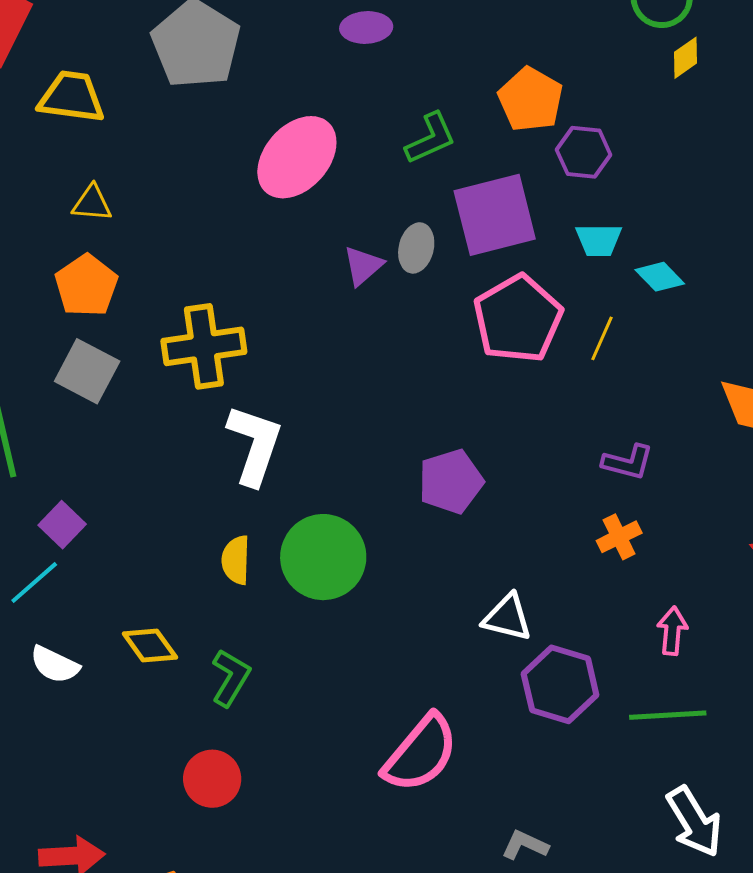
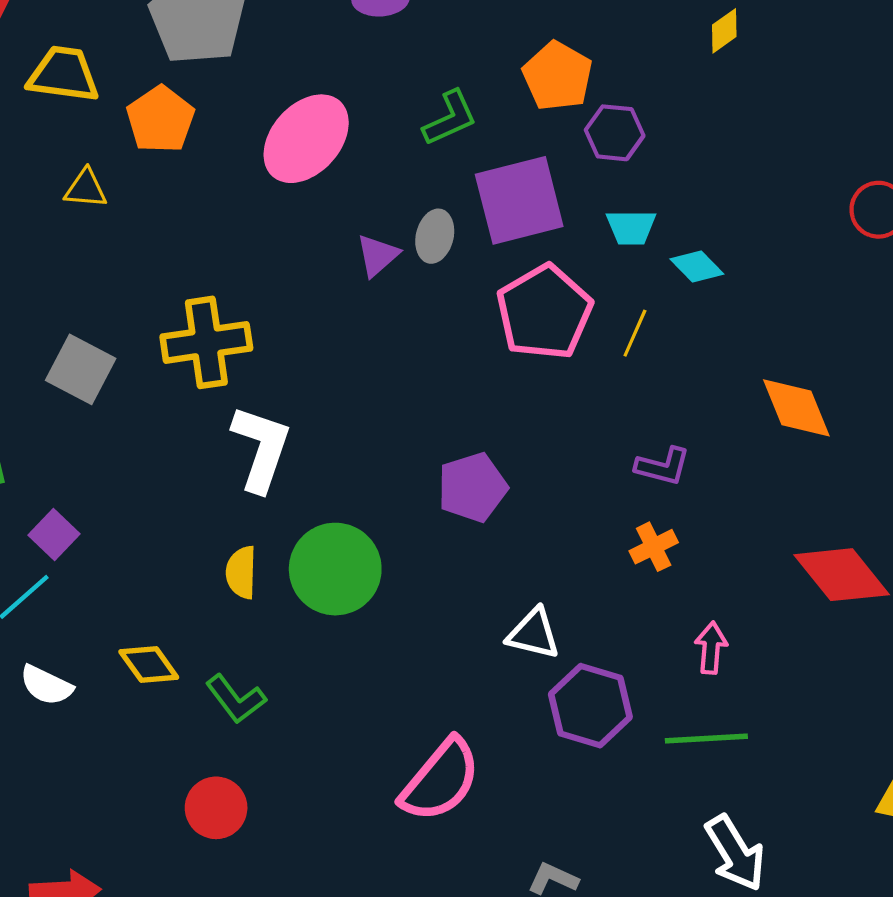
orange pentagon: (86, 286) -> (160, 119), moved
green L-shape: (231, 678) -> (236, 699), turned 112

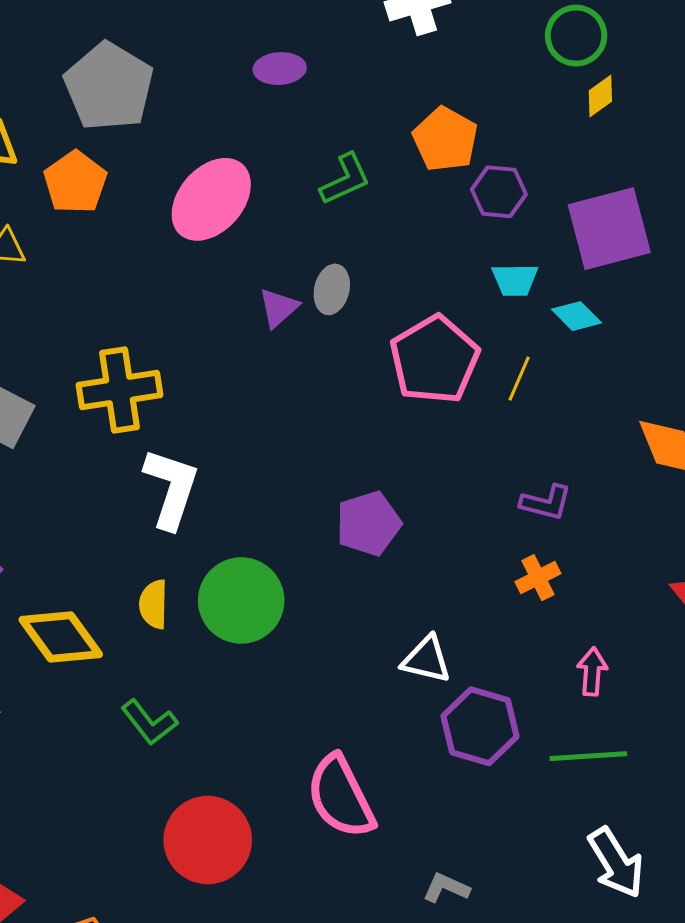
purple square: (519, 200) -> (609, 229), moved
yellow diamond: (149, 665) -> (61, 637), moved, size x1.5
pink semicircle: (440, 780) -> (341, 797), turned 114
red circle: (216, 808) -> (208, 840), moved, size x1.5

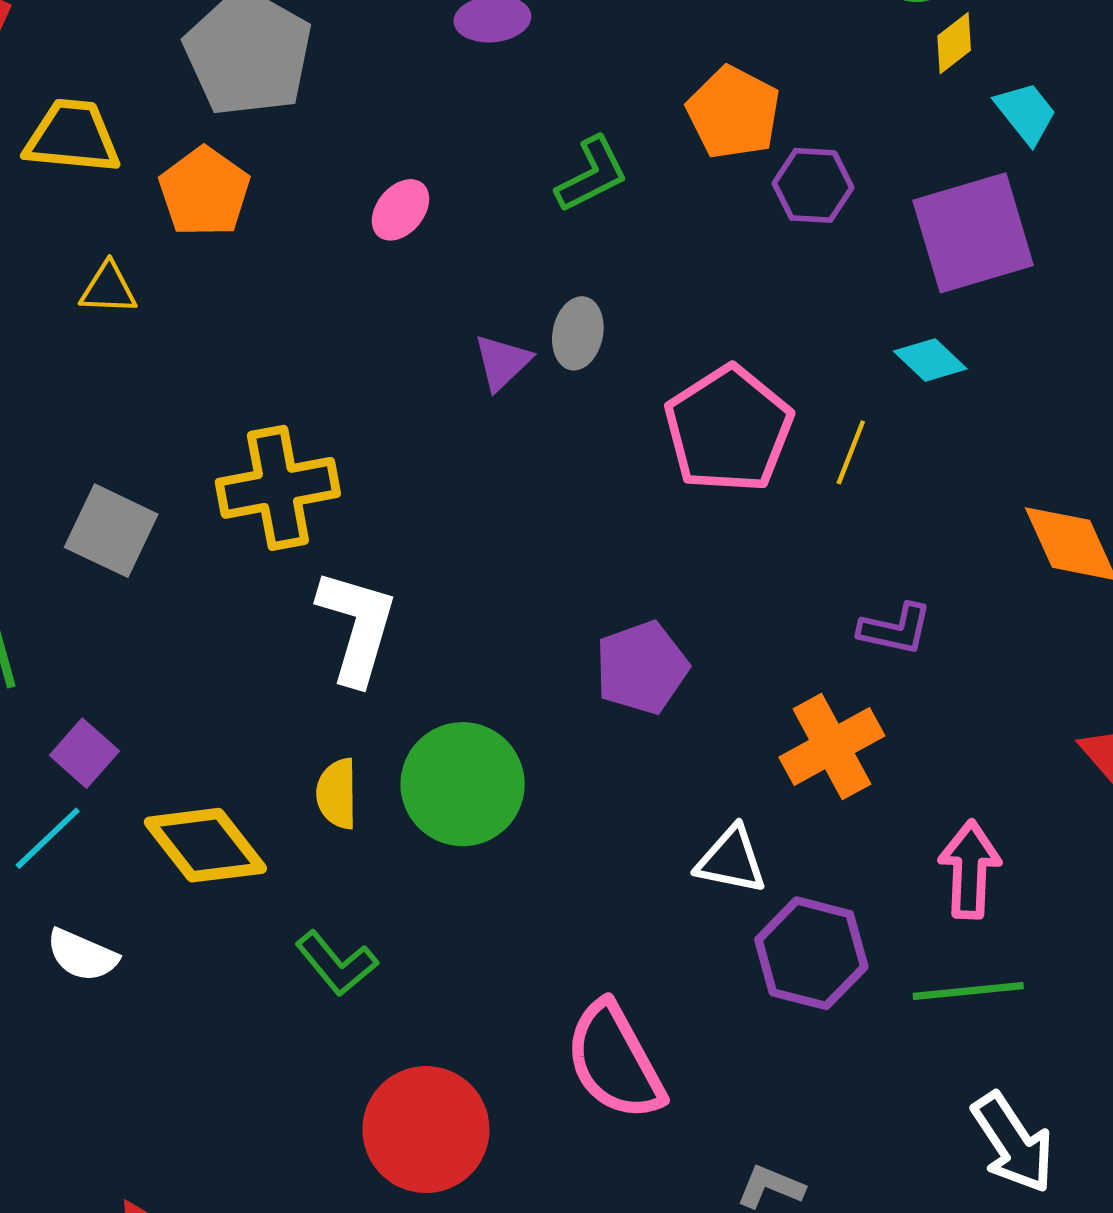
pink ellipse: (211, 199) -> (400, 210), size x0.5
cyan trapezoid: (515, 280) -> (1026, 113), moved, turned -126
orange cross: (538, 578) -> (832, 747), moved, size x1.6
pink arrow: (592, 672) -> (970, 869), size x1.4

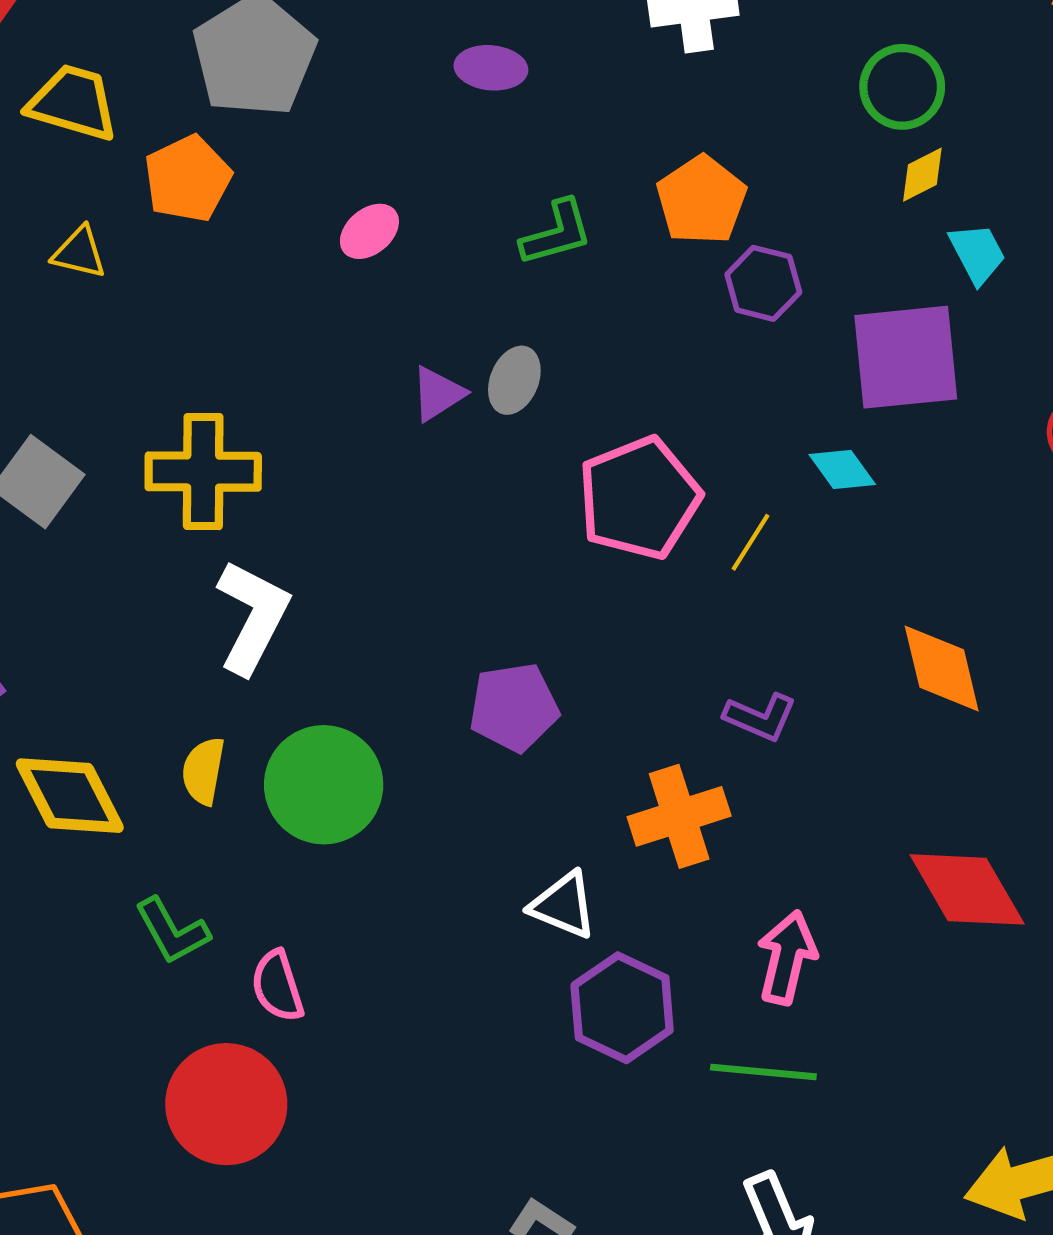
pink semicircle: (615, 1061) -> (277, 986), moved, size x0.6

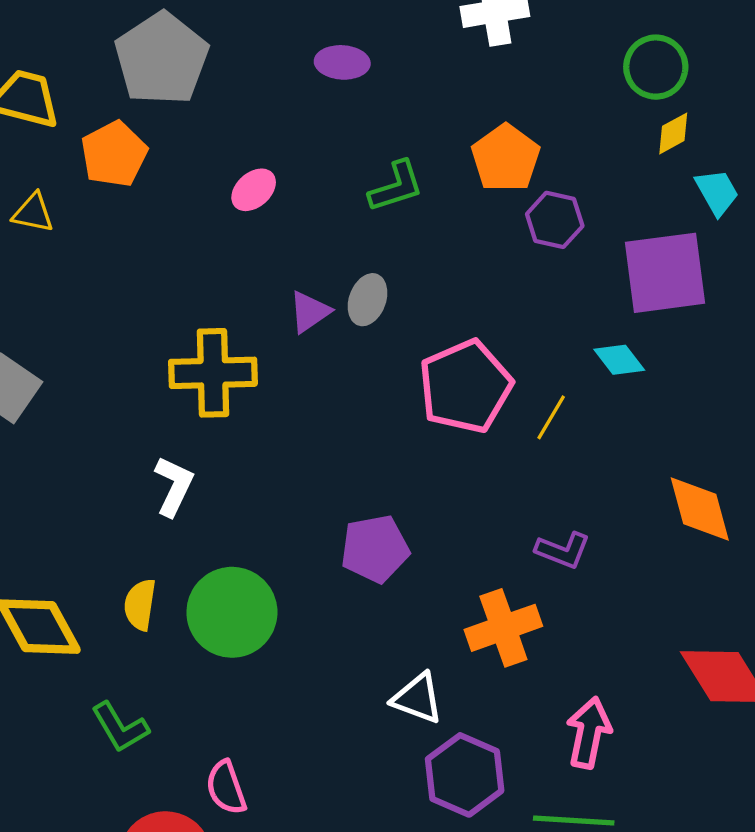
yellow cross: (203, 472) -> (213, 373), moved
white L-shape: (253, 617) -> (174, 486), size x0.7
pink semicircle: (277, 986) -> (226, 788), moved

